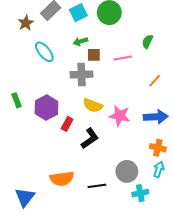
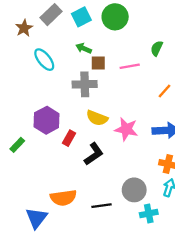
green arrow: (80, 41) -> (84, 48), turned 40
green rectangle: (17, 100) -> (17, 145), moved, turned 64
blue triangle: (25, 197) -> (36, 218), moved

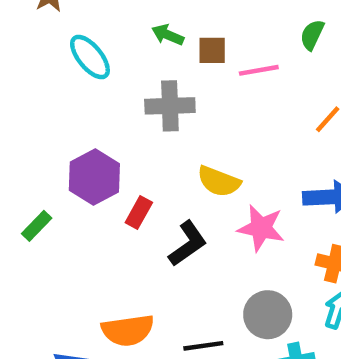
brown square: (98, 63) -> (212, 50), moved
yellow semicircle: (97, 118) -> (219, 181), moved
pink star: (126, 129) -> (261, 228), moved

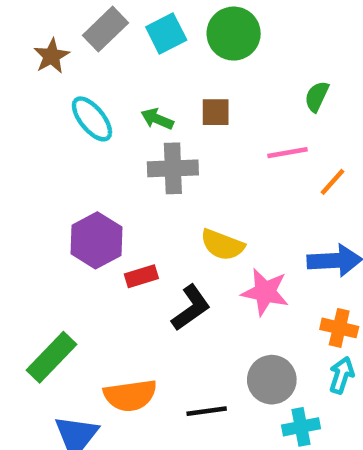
green arrow: (168, 35) -> (157, 119), moved
pink line: (259, 70) -> (288, 153), moved
red rectangle: (139, 213) -> (141, 276), turned 44
green rectangle: (37, 226) -> (52, 357), moved, size x1.6

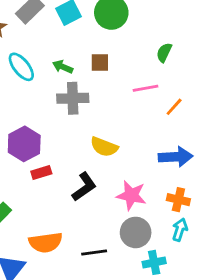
red rectangle: (141, 276) -> (41, 173), moved
pink star: (265, 292) -> (131, 195), moved

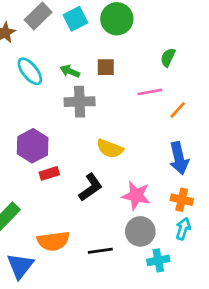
blue arrow: (176, 157) -> (179, 158), turned 80

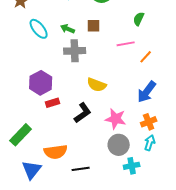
blue arrow: (179, 158) -> (147, 92), turned 50
orange cross: (182, 200) -> (149, 122), turned -35
black line: (100, 251) -> (81, 169), moved

